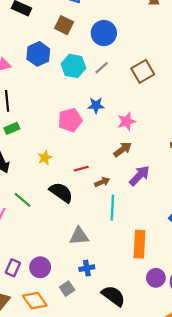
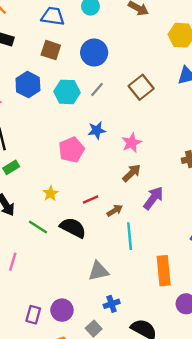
green line: (23, 200) -> (38, 227), moved

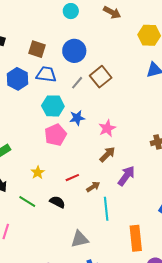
blue trapezoid: (53, 16) -> (46, 74), moved
brown square: (141, 87) -> (101, 77), moved
cyan hexagon: (67, 92) -> (53, 106), moved
black semicircle: (73, 228) -> (57, 202), size x0.7

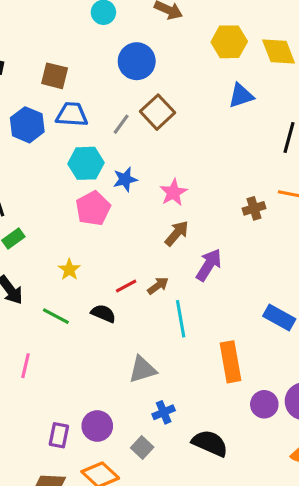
blue circle: (74, 51) -> (137, 61), moved
red line: (72, 178) -> (126, 286), moved

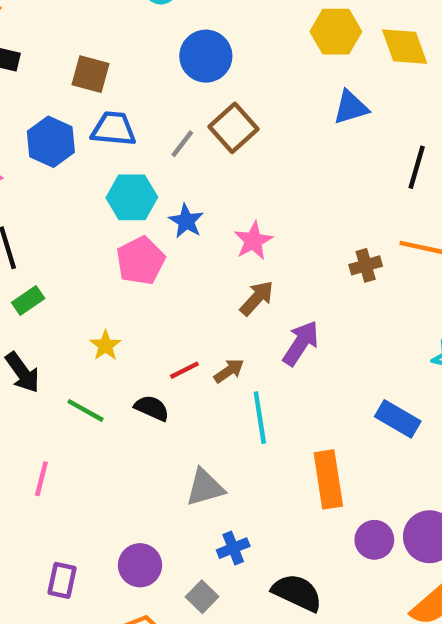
blue star: (125, 179) -> (186, 221), turned -30
purple rectangle: (59, 435) -> (62, 580), moved

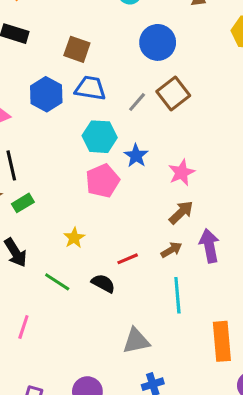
purple arrow: (301, 343) -> (209, 246), turned -48
brown arrow: (229, 371) -> (171, 250), moved

